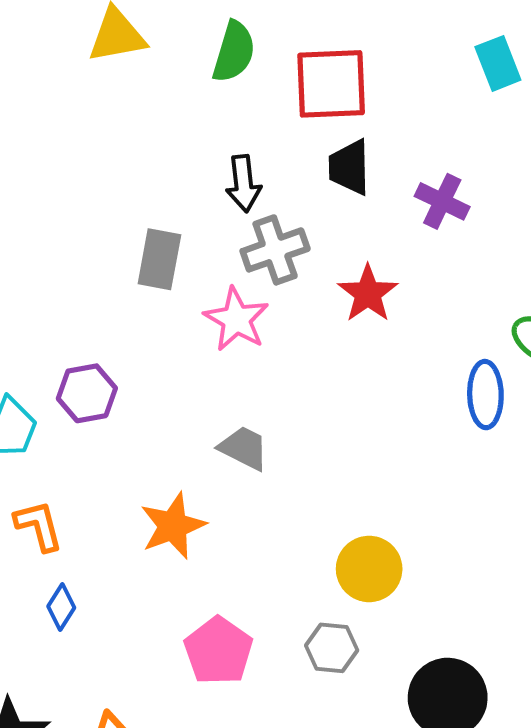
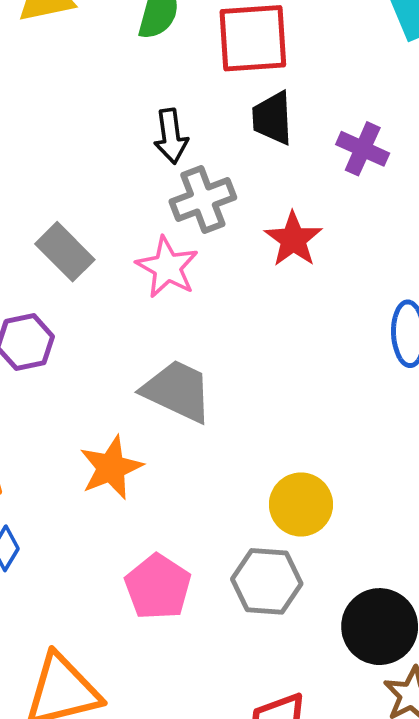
gray rectangle: (159, 259) -> (65, 252), moved, turned -54
gray trapezoid: (244, 448) -> (177, 391), size x1.5
gray hexagon: (332, 648) -> (267, 581), size x1.4

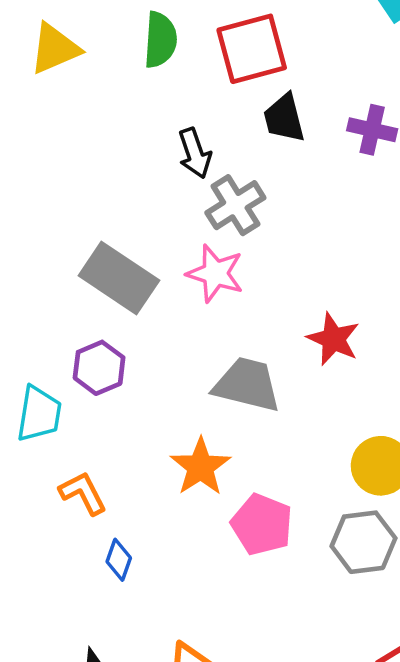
red star: (293, 239) -> (333, 339), moved
gray rectangle: (65, 252) -> (119, 278), size x1.4
pink pentagon: (158, 587) -> (262, 524), moved

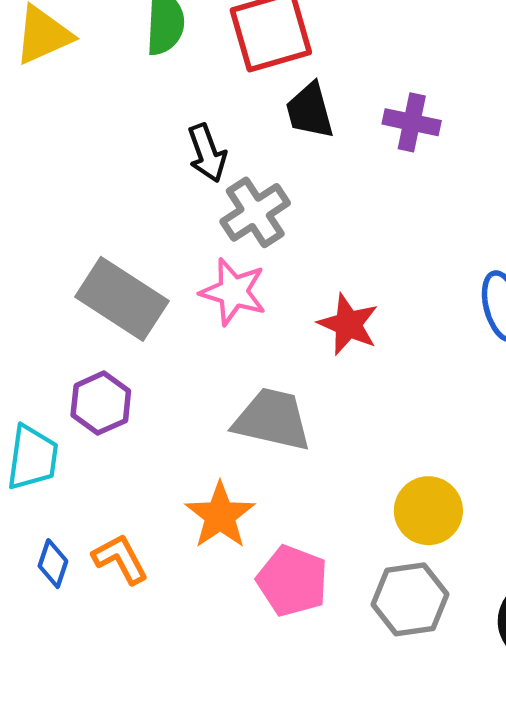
red star: (333, 339) -> (348, 324), moved
orange L-shape: (83, 493) -> (120, 559), moved
blue diamond: (119, 560) -> (53, 564), moved

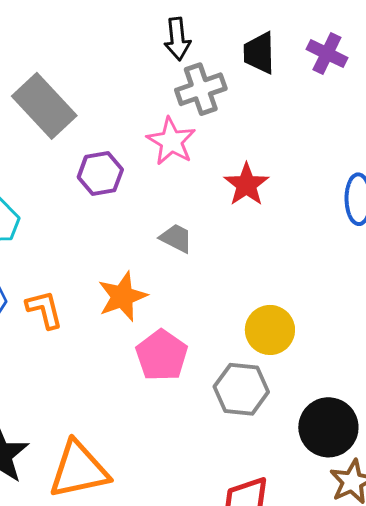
black trapezoid: (310, 111) -> (259, 53), moved
gray rectangle: (122, 299) -> (44, 106), moved
purple hexagon: (101, 403) -> (100, 174), moved
gray trapezoid: (272, 420) -> (176, 238), size x0.6

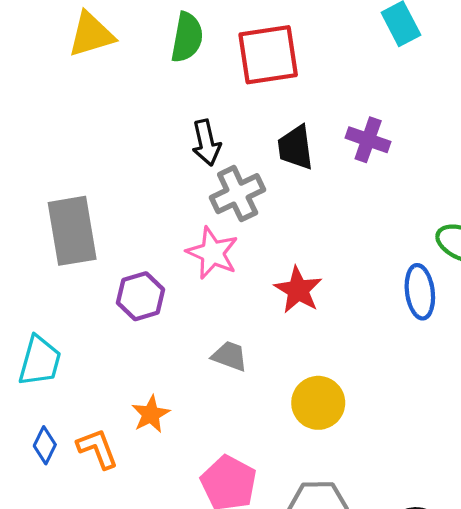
gray rectangle: (44, 106) -> (72, 231), turned 40
orange star: (122, 296) -> (151, 414), moved, size x0.7
yellow circle: (270, 330) -> (318, 403), moved

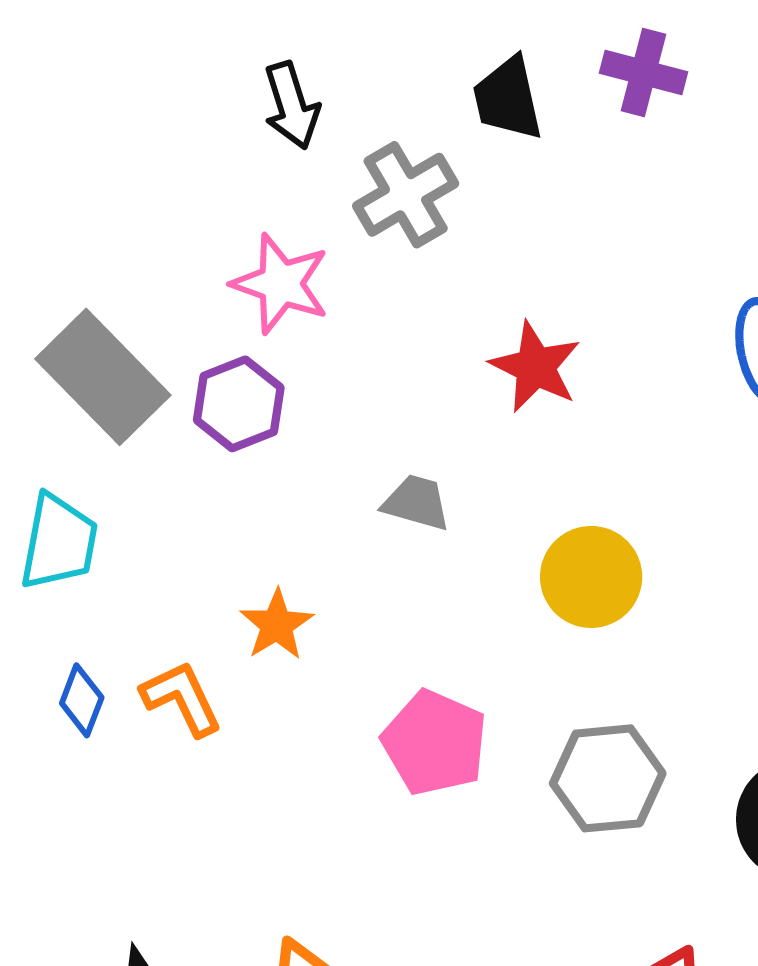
black arrow: (206, 143) -> (292, 106), moved
gray rectangle: (72, 231) -> (103, 377), moved, turned -30
pink star: (212, 253) -> (281, 284), moved

